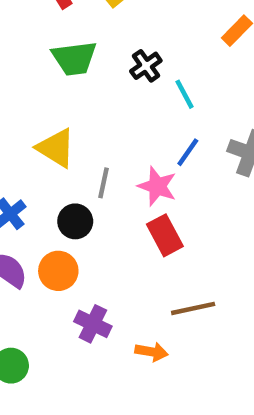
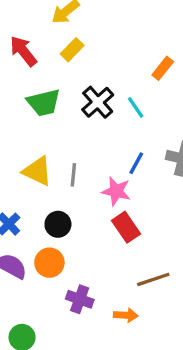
black cross: (146, 66) -> (98, 102), size x1.4
cyan line: (184, 94) -> (136, 107), moved
gray line: (104, 183) -> (73, 175), moved

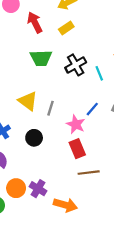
orange circle: (49, 263) -> (16, 188), moved
brown line: (153, 279) -> (89, 173), moved
orange arrow: (126, 315) -> (65, 205), size x1.5

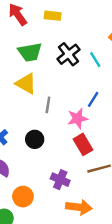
yellow rectangle: (66, 28) -> (53, 16), turned 48
yellow triangle: (28, 101) -> (26, 84), moved
pink star: (76, 124) -> (78, 118), turned -30
purple cross: (38, 189) -> (60, 180), moved

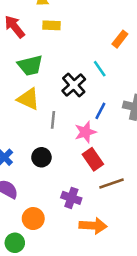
black cross: (68, 54) -> (74, 85), moved

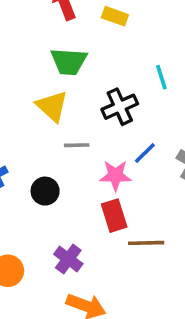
cyan line: (100, 69) -> (161, 77), moved
gray line: (53, 120) -> (77, 145), turned 66
brown line: (112, 183) -> (146, 243), moved

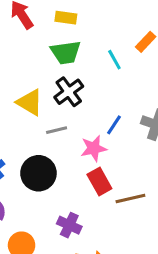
green trapezoid: (69, 61) -> (66, 52), moved
black cross: (120, 107) -> (69, 92), moved
black circle: (45, 191) -> (38, 173), size x1.5

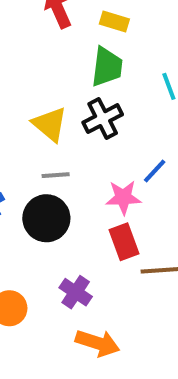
green trapezoid: (66, 52) -> (107, 67), turned -84
gray line: (57, 130) -> (56, 175), moved

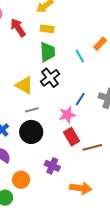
orange arrow: (98, 343) -> (81, 188), moved

